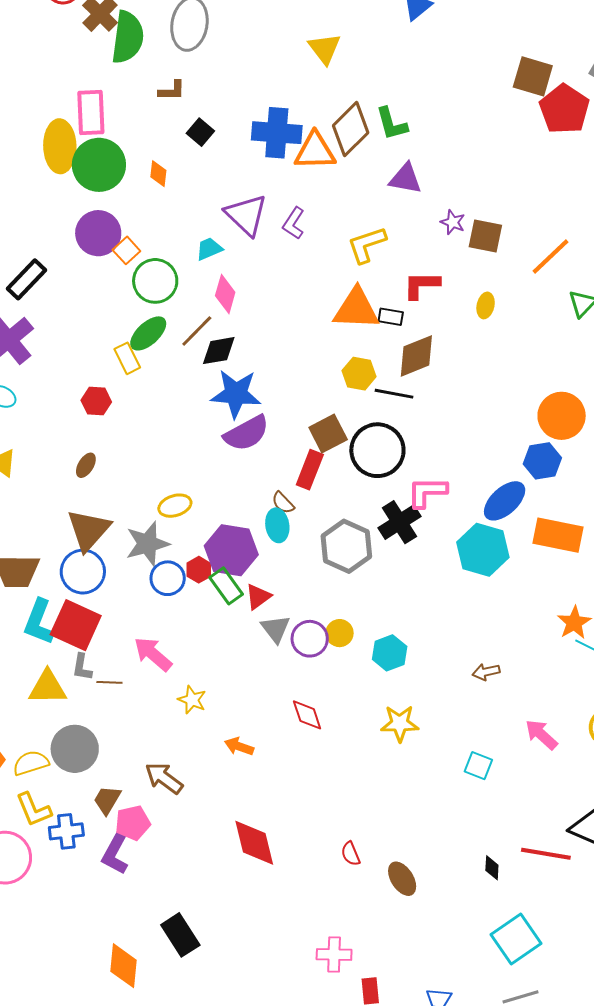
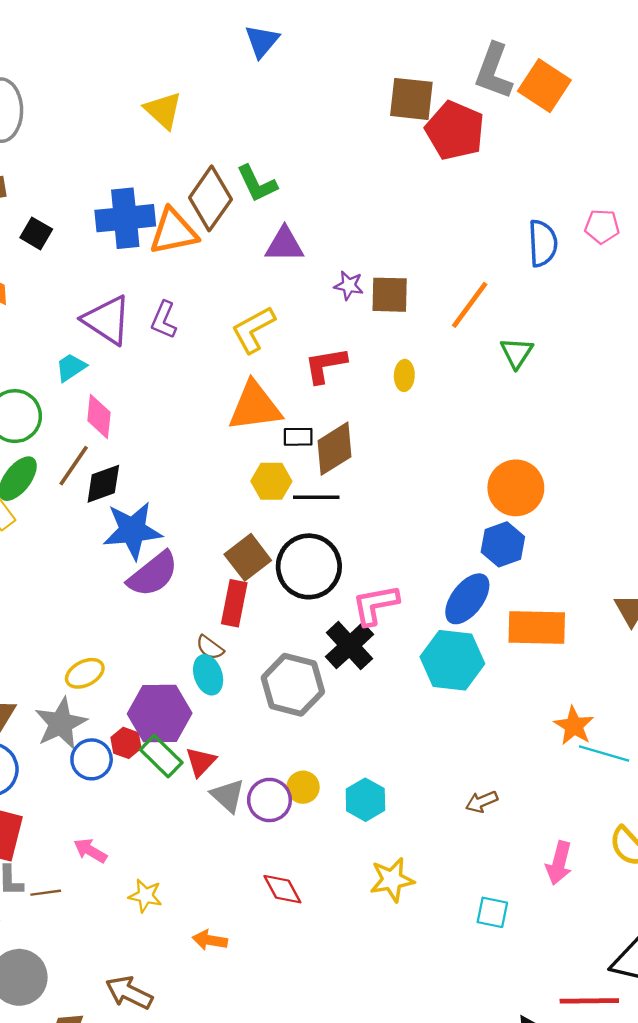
black rectangle: (391, 317) -> (298, 437), moved
pink arrow: (153, 654) -> (90, 851), size x0.7
pink arrow: (541, 735) -> (559, 863), turned -108

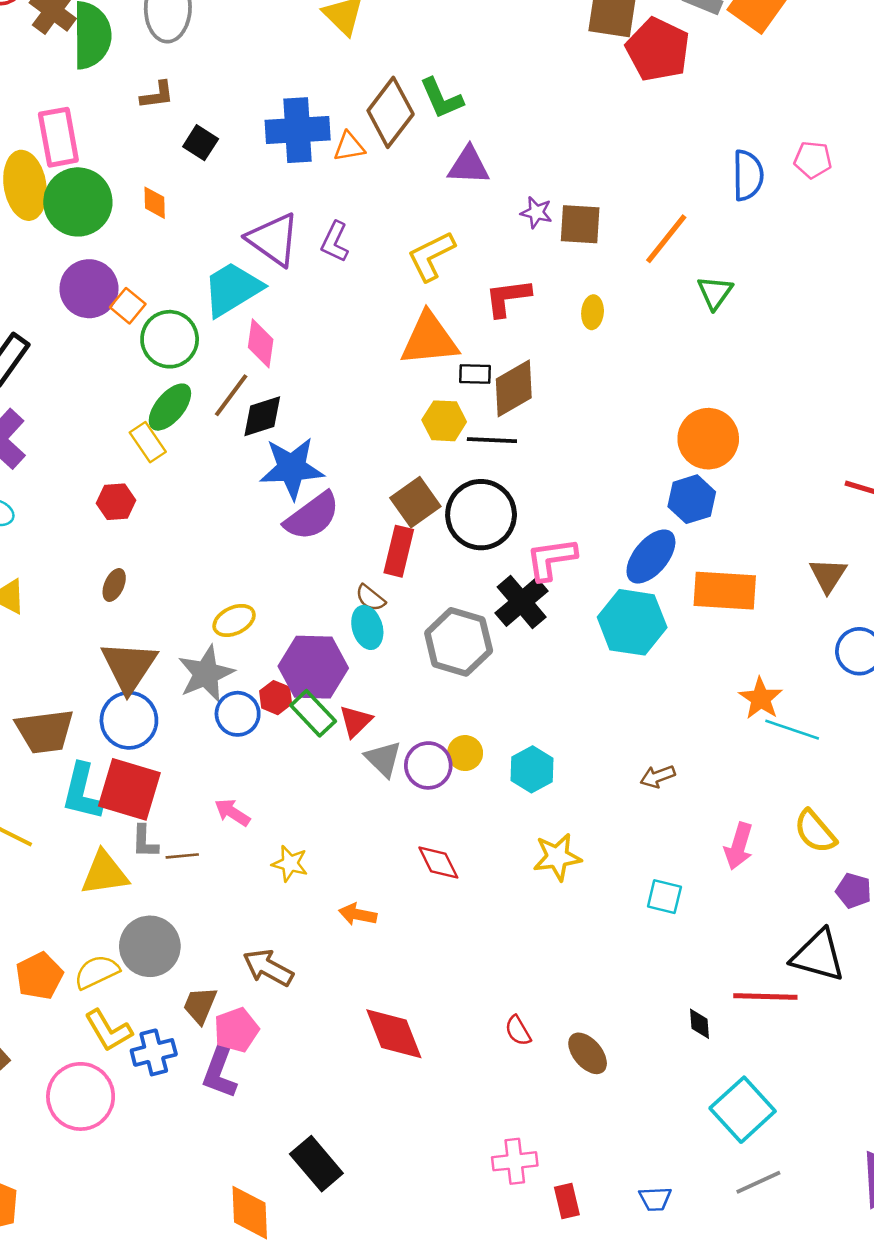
orange triangle: (173, 232) -> (349, 147), size x0.6
cyan trapezoid: (71, 367) -> (232, 289), size x1.8

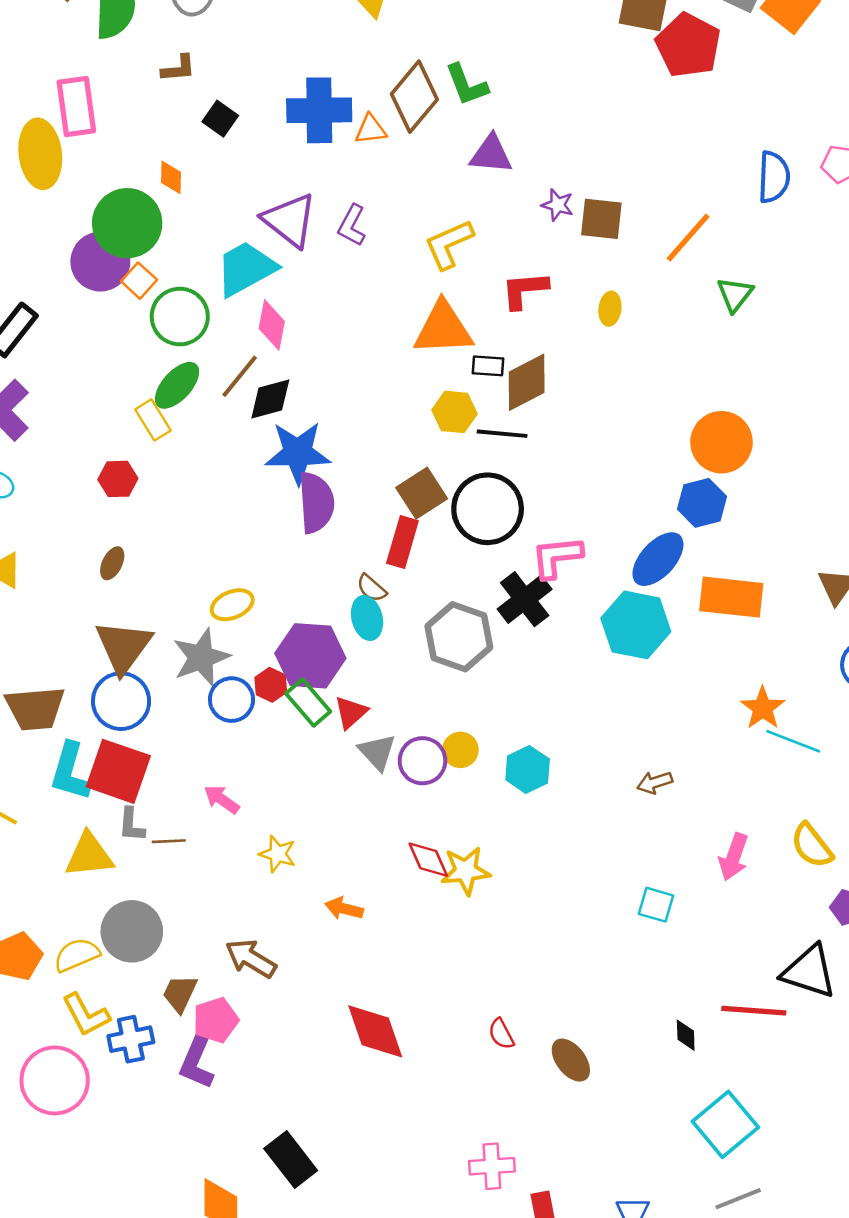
green circle: (78, 202) -> (127, 223), moved
purple semicircle: (312, 516) -> (316, 503), turned -60
yellow star: (557, 857) -> (466, 871), moved

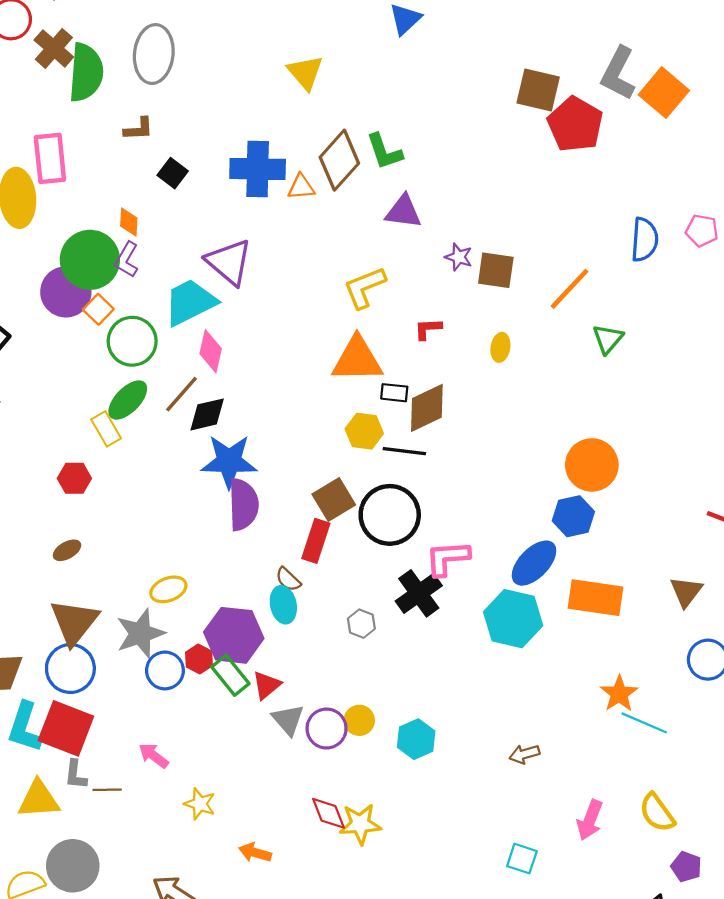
purple L-shape: (352, 225) -> (127, 260), moved
red L-shape: (525, 290) -> (428, 329), size x0.7
brown ellipse: (112, 563) -> (67, 550), turned 32
gray hexagon: (459, 637) -> (361, 624), size x0.5

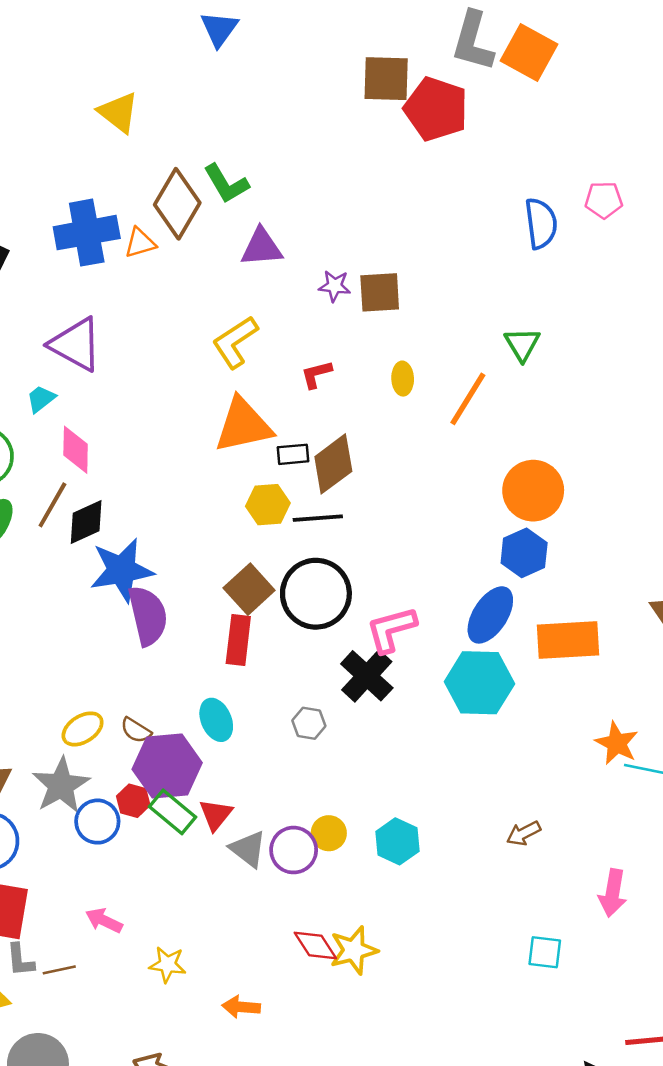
orange line: (569, 289) -> (468, 399), moved
cyan trapezoid: (190, 302) -> (41, 399), size x0.5
brown semicircle: (288, 579) -> (136, 730), moved

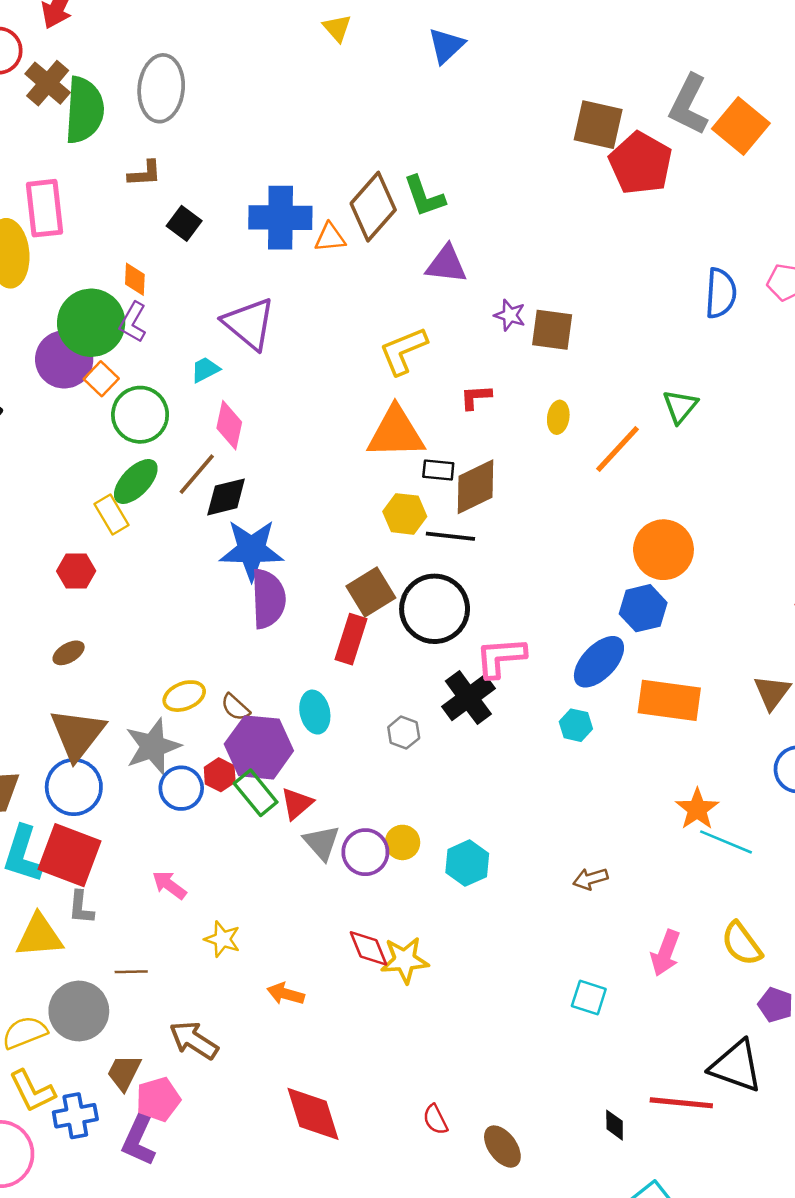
yellow triangle: (118, 112) -> (337, 28), moved, size x0.7
cyan hexagon: (479, 683) -> (576, 725), size x0.5
brown line: (59, 970) -> (131, 972), moved

